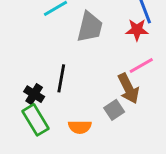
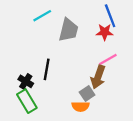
brown arrow: (128, 88) -> (98, 77), turned 45
orange semicircle: (80, 127) -> (81, 107), moved

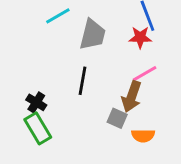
black line: (47, 69) -> (82, 81), moved
gray square: (87, 93) -> (117, 118), turned -32
orange semicircle: (81, 107) -> (143, 136), moved

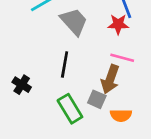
gray trapezoid: (93, 35) -> (74, 22), turned -56
pink line: (145, 74) -> (122, 58), turned 45
green rectangle: (38, 128) -> (70, 109), moved

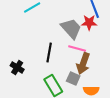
gray trapezoid: (74, 22) -> (71, 29), moved
pink line: (122, 58) -> (77, 49), moved

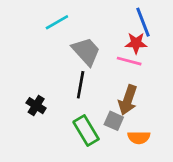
gray trapezoid: (71, 29) -> (86, 51), moved
pink line: (77, 49) -> (129, 61), moved

